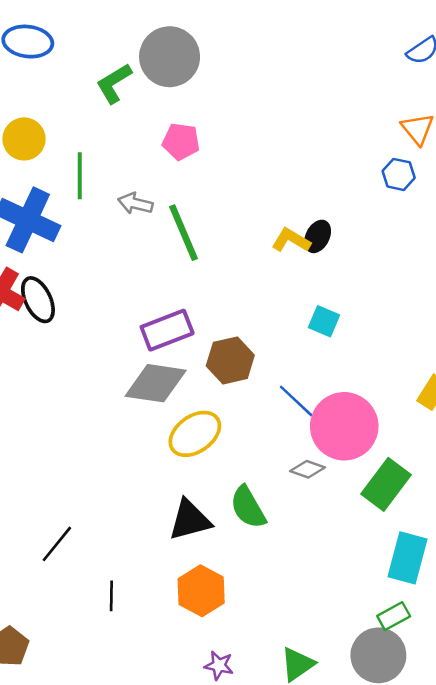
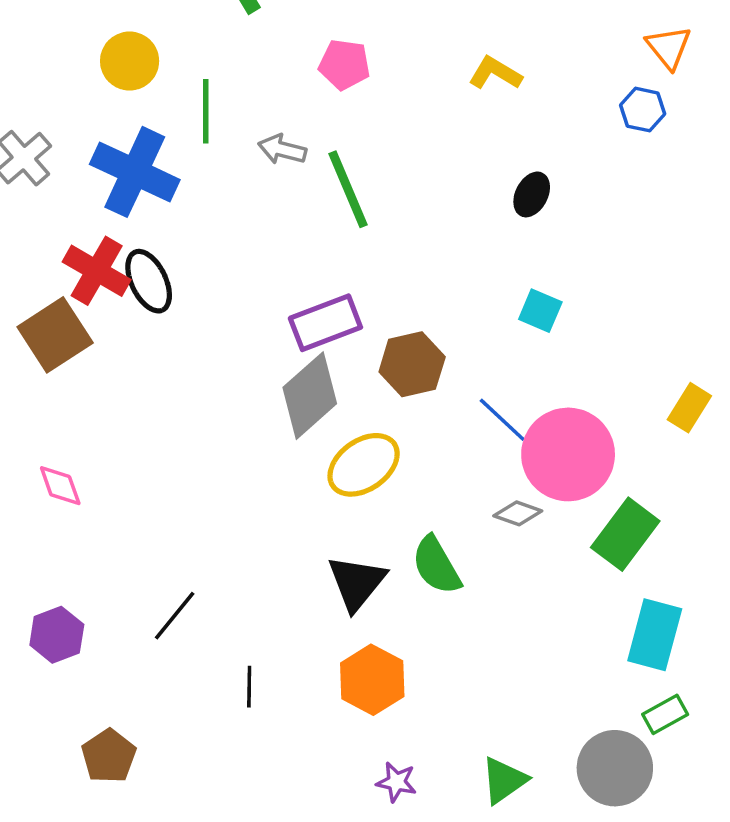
yellow L-shape: (291, 240) -> (495, 73), moved
gray diamond: (156, 383) -> (310, 396), turned -50
black triangle: (190, 520) -> (357, 583), turned -36
green rectangle: (394, 616) -> (665, 714), moved

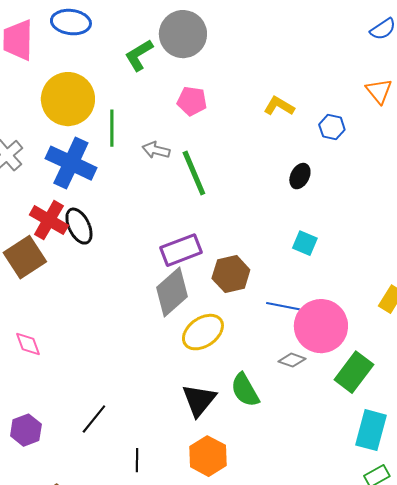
yellow circle: (130, 61) -> (68, 99), size x1.6
blue hexagon: (643, 110) -> (332, 127), moved
blue line: (502, 420) -> (283, 306), turned -32

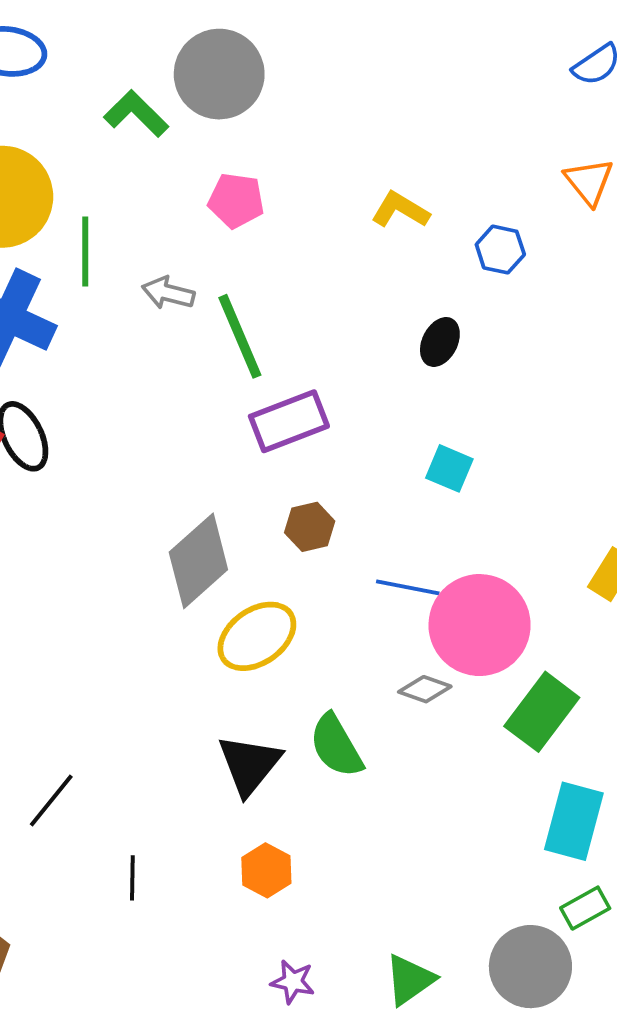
green L-shape: (139, 55) -> (136, 114), turned 76
purple rectangle: (181, 250) -> (289, 421), moved
brown hexagon: (231, 274) -> (310, 527), size x0.7
orange hexagon: (208, 456) -> (266, 870), size x0.7

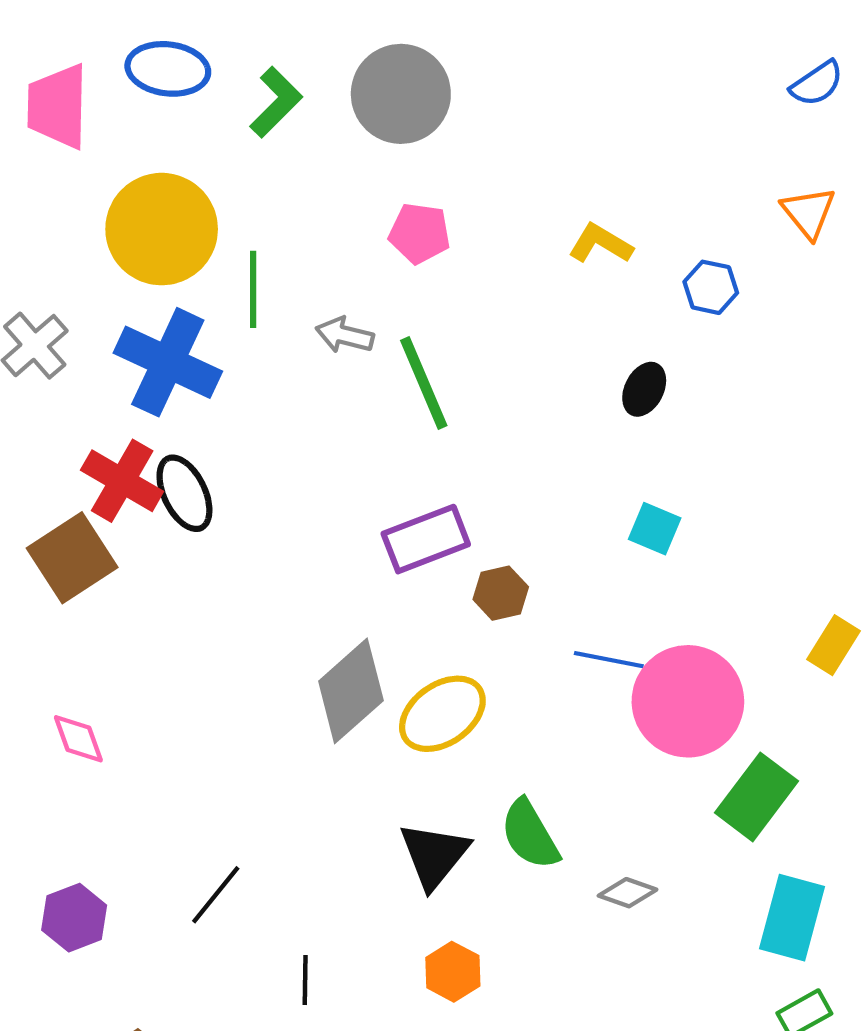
green L-shape: (136, 114) -> (276, 102), moved, turned 90
purple rectangle: (289, 421) -> (426, 539), moved
gray diamond: (198, 561) -> (351, 691), moved
gray diamond: (425, 689) -> (628, 893), moved

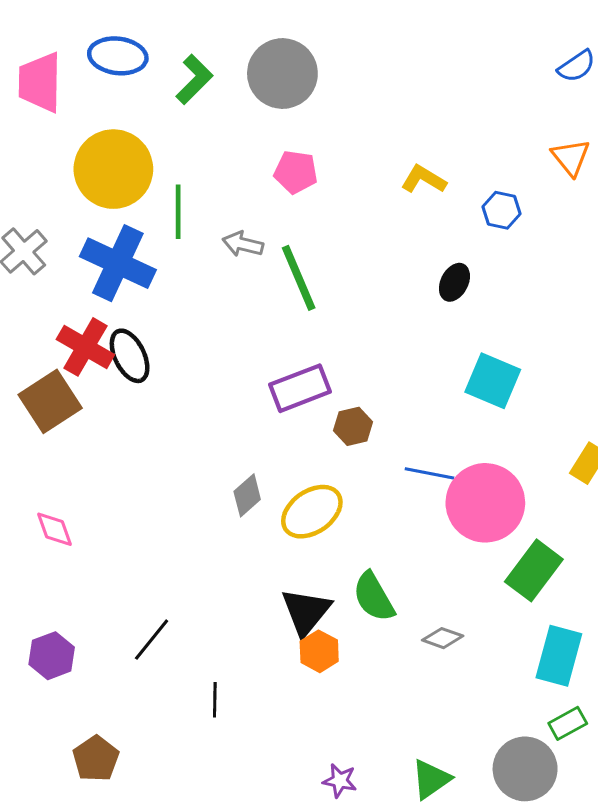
cyan square: (655, 529) -> (493, 381), moved, size x1.5
gray diamond: (351, 691) -> (247, 495), size x0.6
orange hexagon: (453, 972) -> (319, 651), moved

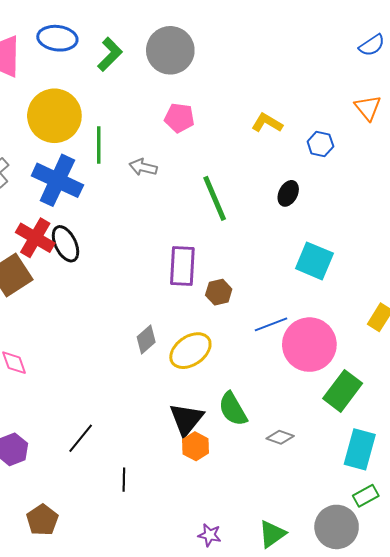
green line: (299, 278) -> (215, 198), moved
purple rectangle: (300, 388) -> (182, 266), turned -66
blue line: (429, 473) -> (271, 324), turned -32

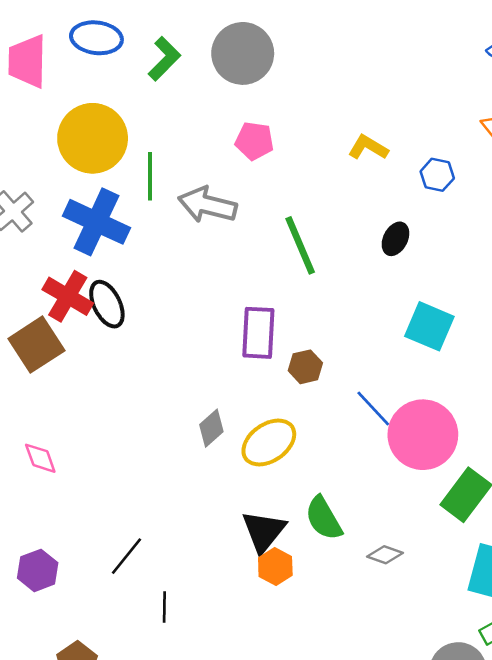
gray arrow: (143, 167) -> (207, 205), size x1.6
blue line: (271, 324) -> (373, 409), turned 68
black line: (124, 480) -> (164, 607), moved

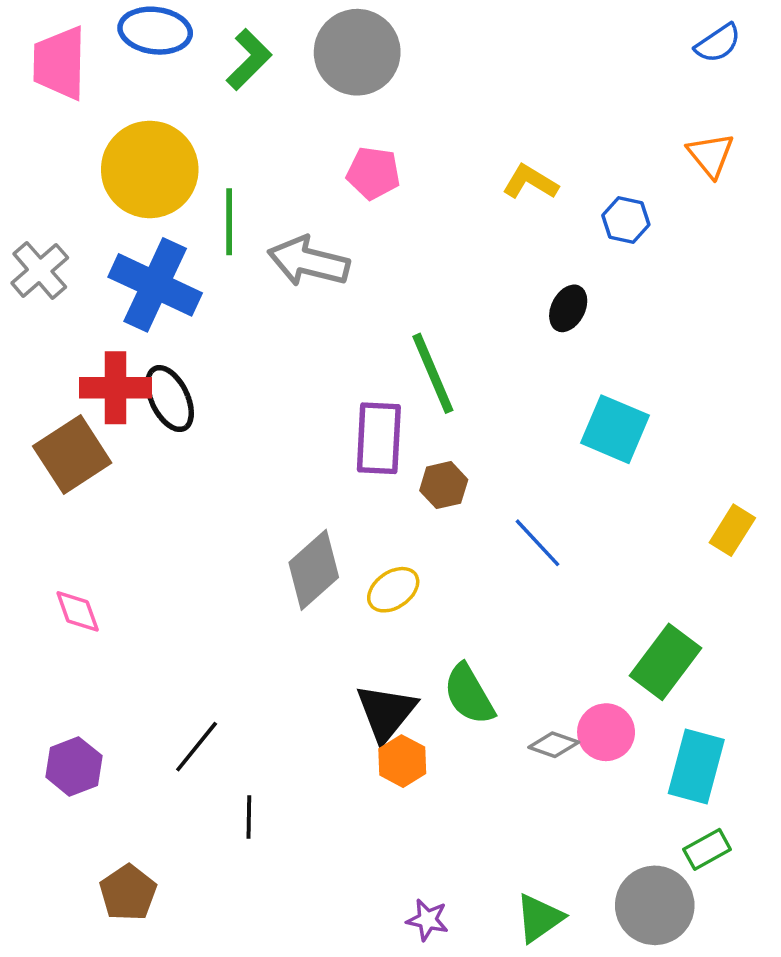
green line: (300, 245) -> (433, 373), moved
red cross: (68, 296) -> (115, 388), turned -30
gray diamond: (211, 428) -> (314, 570), size x1.5
pink circle: (423, 435) -> (606, 732), moved, size x0.6
yellow ellipse: (269, 443) -> (393, 590), size x0.7

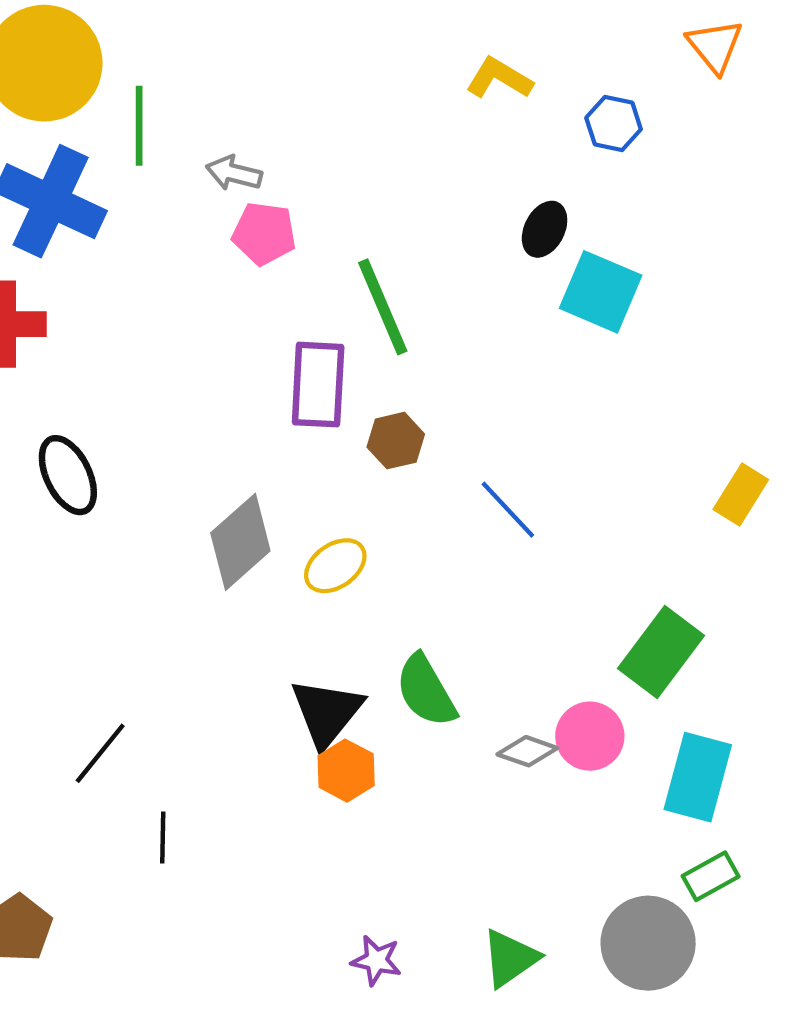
pink pentagon: (373, 173) -> (264, 234), moved
gray arrow: (308, 261) -> (234, 173), size x0.6
black ellipse: (170, 399) -> (68, 475), moved
cyan square: (615, 429) -> (601, 292), moved

